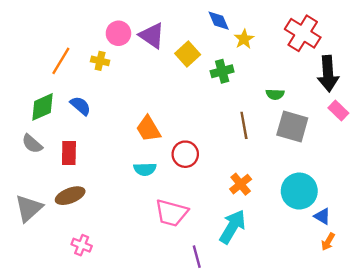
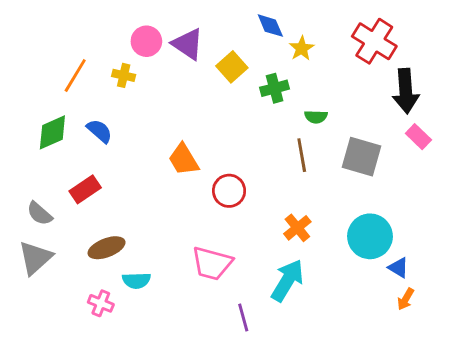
green semicircle: (275, 94) -> (316, 117), moved
gray semicircle: (32, 144) -> (40, 214), moved
red rectangle: (69, 153) -> (85, 189), turned 55
cyan semicircle: (145, 169) -> (136, 280), moved
brown ellipse: (70, 196) -> (107, 248), moved

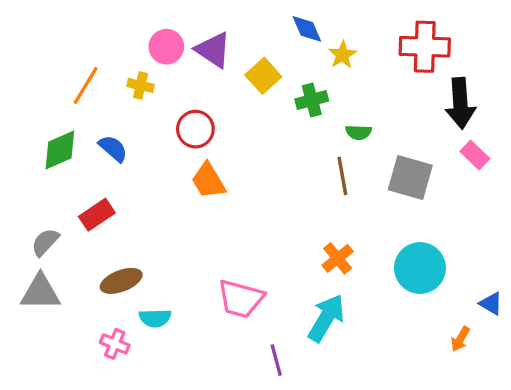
red cross: (374, 41) -> (425, 47), turned -30
red circle: (229, 191) -> (195, 129), moved
gray semicircle: (40, 214) -> (45, 242), turned 92
gray triangle: (35, 258) -> (40, 292), turned 42
blue triangle: (398, 268) -> (491, 304), moved

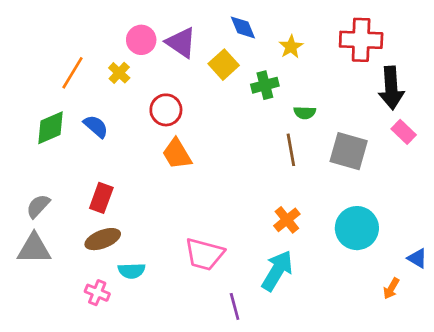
blue diamond: (307, 29) -> (243, 27), moved
yellow cross: (141, 85) -> (119, 73), turned 30
red rectangle: (97, 215) -> (101, 198), moved, turned -36

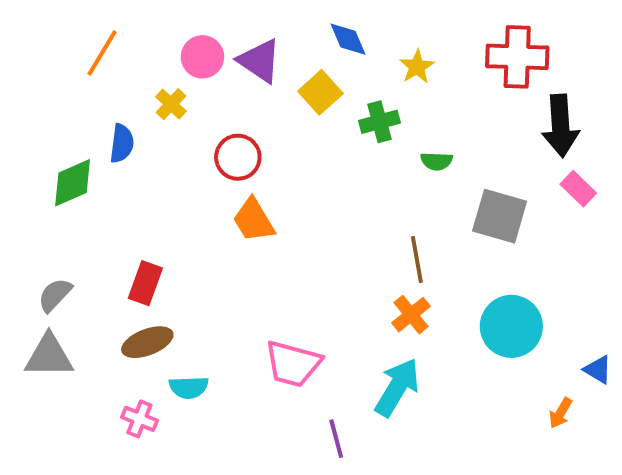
orange line: (72, 73) -> (102, 53), moved
blue semicircle: (96, 126) -> (122, 143), moved, turned 56
brown line: (291, 150) -> (417, 259), moved

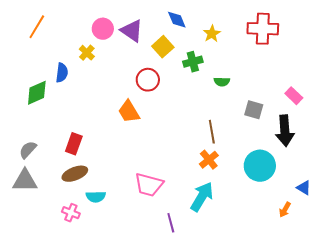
orange line: (102, 53) -> (37, 27), moved
black arrow: (561, 126) -> (285, 131), moved
red circle: (238, 157) -> (148, 80), moved
gray square: (500, 216) -> (254, 110), size x0.7

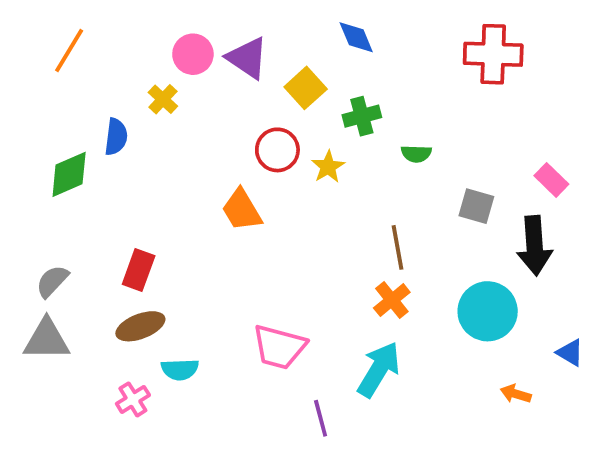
blue diamond: (177, 20) -> (356, 37), moved
yellow star: (212, 34) -> (328, 167), moved
orange arrow: (285, 210) -> (516, 394), moved, turned 77
pink cross: (71, 213) -> (133, 399), turned 36

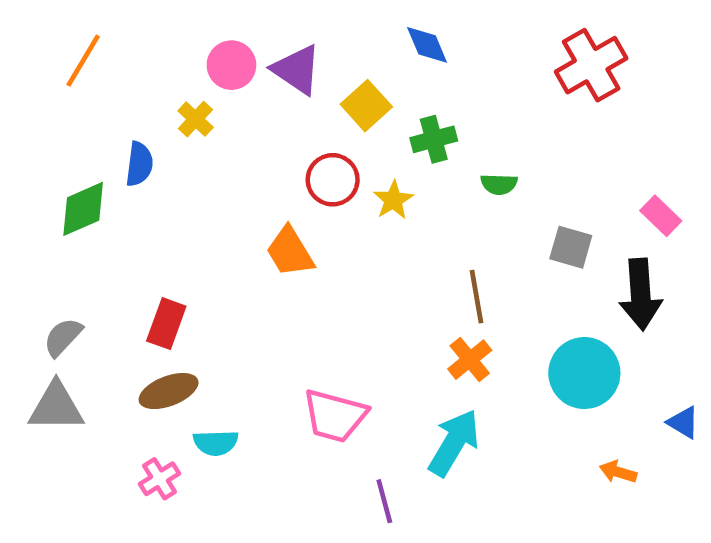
red cross: (493, 54) -> (591, 65), turned -32

